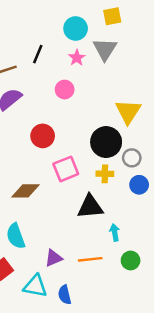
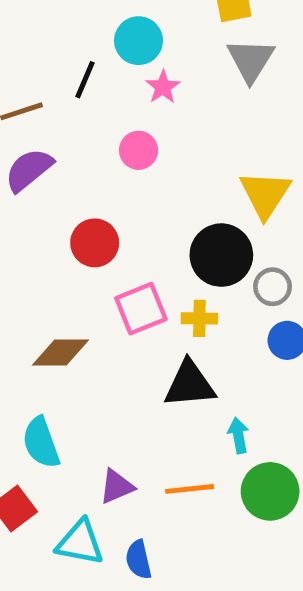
cyan circle: (76, 28) -> (139, 41), moved
gray triangle: (105, 49) -> (251, 60), moved
yellow cross: (105, 174) -> (199, 318), moved
green circle: (131, 260) -> (270, 491), size x1.5

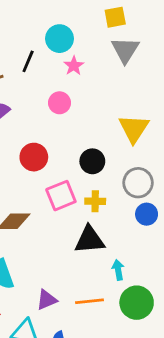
black circle: (221, 255) -> (92, 161), moved, size x0.7
gray circle: (273, 287) -> (138, 183), size x1.4

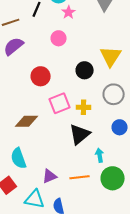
black circle: (92, 161) -> (85, 70), moved
blue circle: (147, 214) -> (120, 127), moved
black triangle: (89, 240) -> (80, 134), turned -35

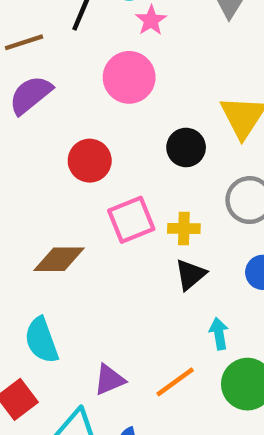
pink circle: (59, 38) -> (129, 77), size x1.5
black triangle: (80, 134) -> (190, 275), moved, size x0.7
orange line: (80, 177) -> (175, 382), turned -30

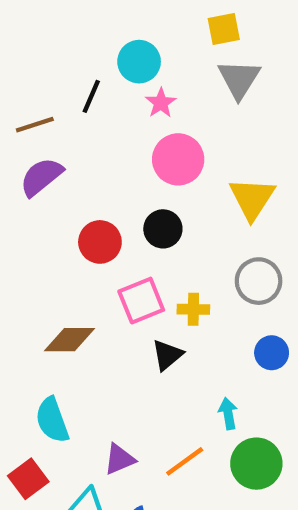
pink circle: (129, 77) -> (178, 159), moved
black circle: (186, 147) -> (163, 229), moved
black triangle: (190, 275) -> (167, 355), moved

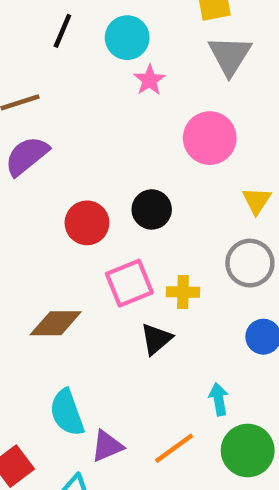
black line: (91, 96) -> (62, 31), moved
pink circle: (178, 159) -> (210, 138), moved
yellow triangle: (252, 198) -> (257, 201), moved, size x0.6
cyan semicircle: (52, 420) -> (67, 413), moved

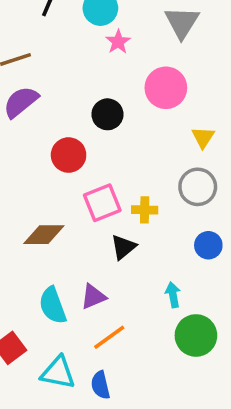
black circle: (152, 209) -> (107, 114), moved
purple triangle: (107, 446) -> (93, 297), moved
orange line: (174, 448) -> (109, 337), moved

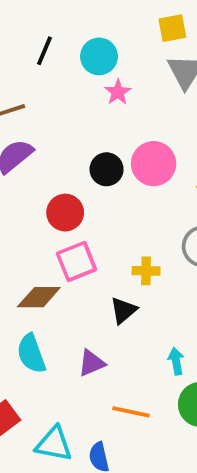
pink circle: (166, 88) -> (154, 164), moved
pink square: (102, 203) -> (76, 261), moved
cyan semicircle: (53, 305) -> (31, 354), moved
orange line: (109, 337) -> (131, 412), moved, turned 48

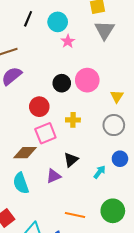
yellow cross: (146, 271) -> (73, 120), moved
cyan arrow: (176, 361) -> (100, 172), moved, turned 48
purple triangle: (91, 363) -> (54, 176), moved

